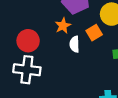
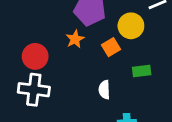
white semicircle: (74, 44) -> (104, 90), moved

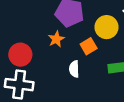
white semicircle: (104, 90) -> (74, 69), moved

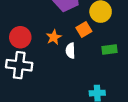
orange star: (56, 39) -> (54, 37), moved

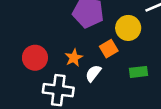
white semicircle: (70, 51) -> (93, 73), turned 40
white cross: (19, 65) -> (58, 90), moved

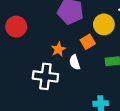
red circle: (35, 58) -> (16, 27), moved
white semicircle: (93, 73) -> (75, 62), turned -56

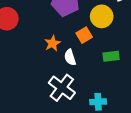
white cross: (45, 76) -> (62, 88), moved, turned 30

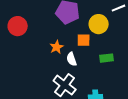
orange square: (84, 35) -> (84, 40), turned 32

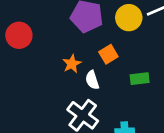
yellow circle: (99, 24) -> (129, 18), moved
orange square: (84, 40) -> (108, 54), turned -32

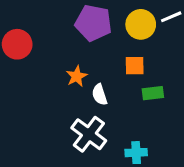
orange square: (108, 54) -> (135, 66), moved, turned 30

